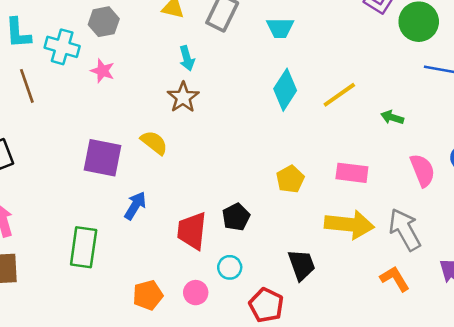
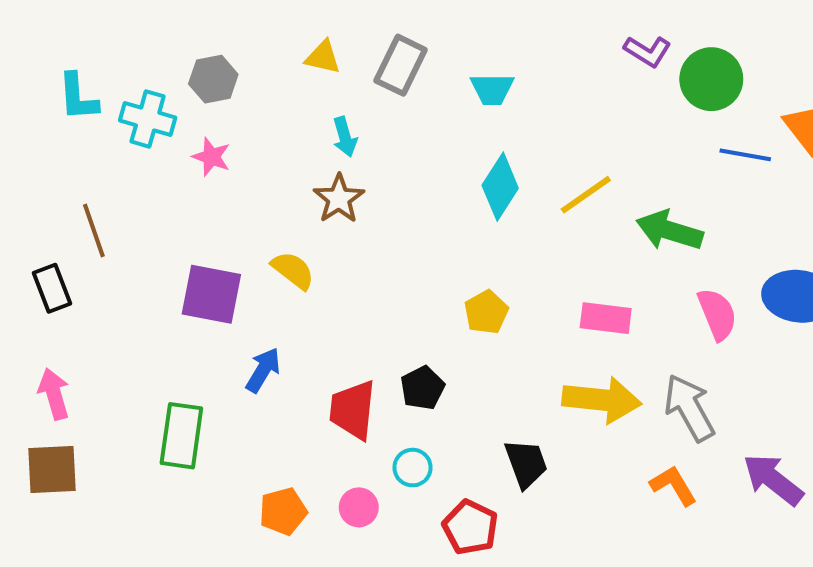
brown line: (27, 86) -> (94, 231), moved
green arrow: (392, 117) -> (669, 231), size x1.8
yellow pentagon: (290, 179) -> (486, 312), moved

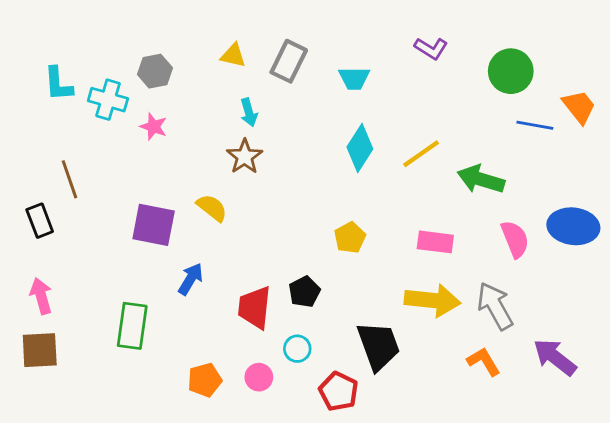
purple L-shape: (648, 51) -> (431, 48), moved
black trapezoid: (526, 464) -> (378, 346), size x1.4

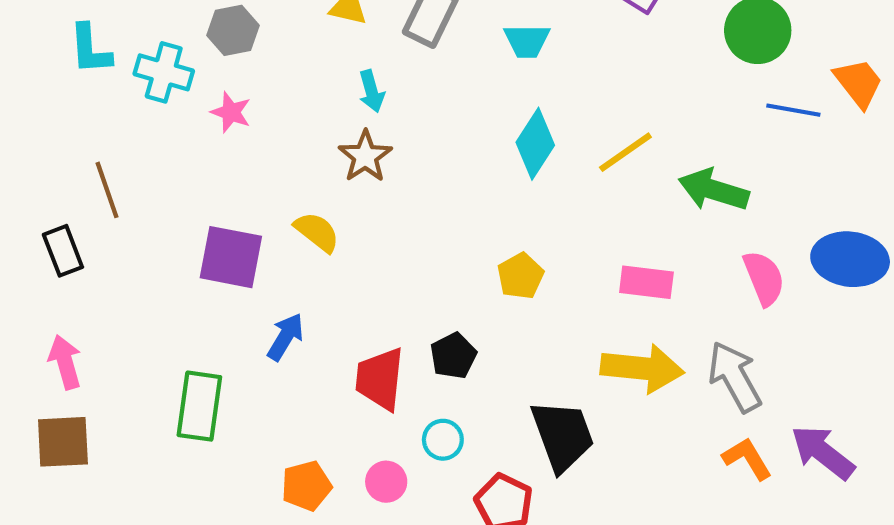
orange L-shape: (484, 361) -> (747, 459), moved

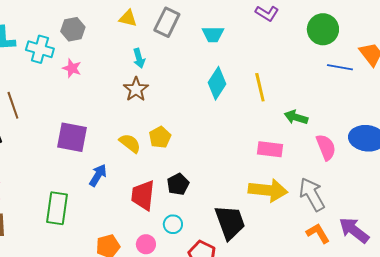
yellow line: (625, 152) -> (260, 87), turned -68
green arrow: (714, 190) -> (296, 117), moved, size x0.7
yellow semicircle: (317, 232) -> (130, 143), moved
yellow pentagon: (521, 276) -> (160, 137), moved

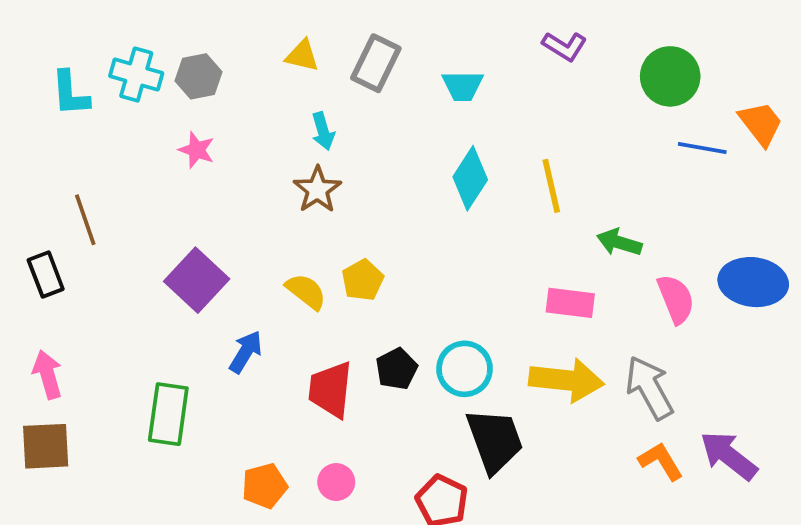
cyan cross: (40, 49) -> (136, 75), moved
purple square: (72, 137) -> (197, 280), turned 32
cyan circle: (173, 224) -> (465, 369), moved, size x1.5

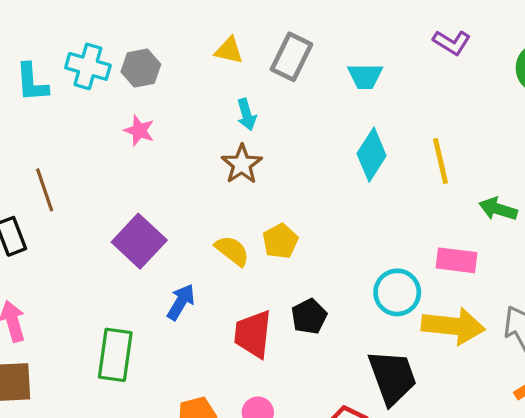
cyan circle: (465, 369) -> (397, 292), moved

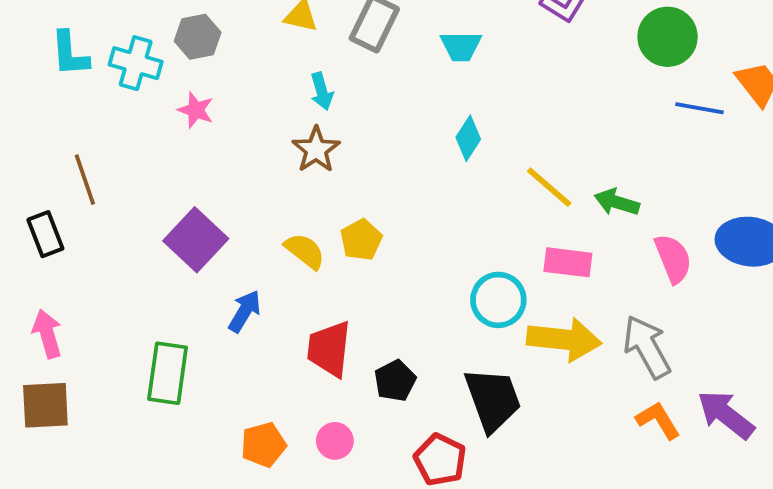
cyan cross: (88, 66) -> (136, 63), moved
cyan diamond: (372, 155) -> (468, 138), size x0.7
yellow line: (440, 161) -> (549, 187), moved, turned -36
black pentagon: (309, 316) -> (395, 381), moved

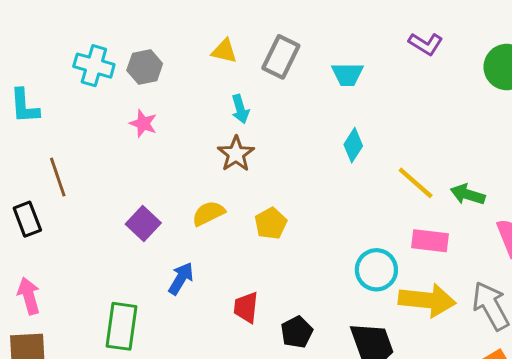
cyan L-shape: (70, 54) -> (24, 106), moved
cyan cross: (136, 63) -> (94, 66), moved
purple square: (196, 240) -> (143, 223), size x0.7
yellow semicircle: (305, 251) -> (208, 213), moved, turned -64
red trapezoid: (329, 349) -> (246, 307), size x0.7

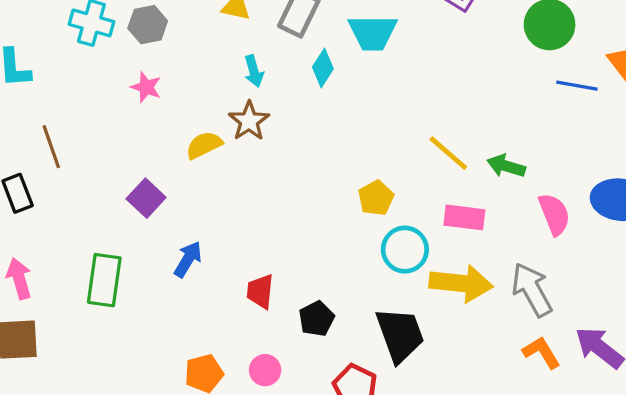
cyan trapezoid: (347, 74) -> (373, 33), size x1.4
cyan diamond: (353, 145) -> (323, 68), moved
yellow semicircle: (208, 213) -> (204, 145), moved
yellow pentagon: (271, 223) -> (376, 198), moved
green rectangle: (121, 326) -> (104, 280), moved

